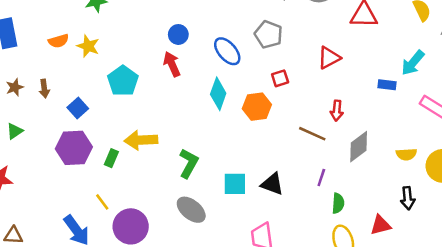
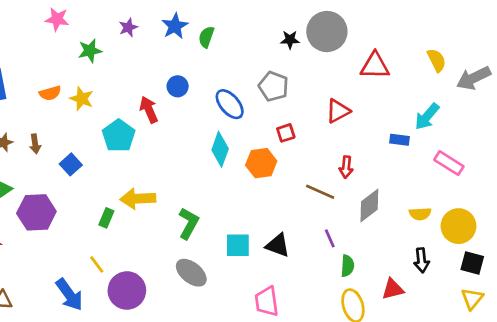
red arrow: (172, 64) -> (149, 110), moved
purple hexagon: (74, 148) -> (36, 212), moved
purple line: (321, 177) -> (330, 238), turned -42

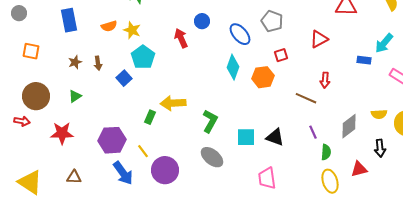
cyan pentagon: (119, 136) -> (143, 57), moved
gray diamond: (369, 206) -> (349, 126), moved
purple hexagon: (36, 212) -> (112, 140), moved

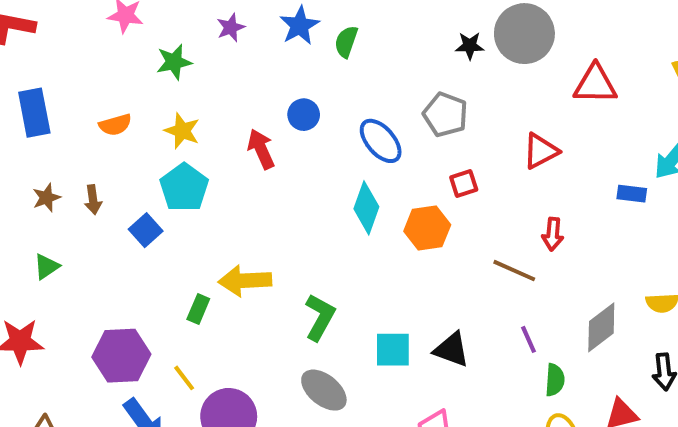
yellow star: (132, 30) -> (182, 131), moved

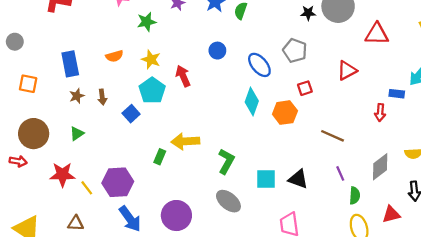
blue rectangle: (34, 113) -> (70, 64), moved
red arrow: (261, 149) -> (183, 76), moved
red arrow: (553, 234) -> (380, 113), moved
yellow line: (184, 378) -> (87, 188), moved

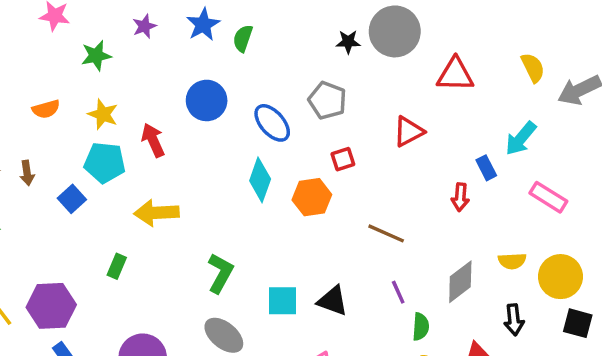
blue circle: (217, 51) -> (207, 100), size x1.5
cyan pentagon: (152, 90) -> (105, 163), turned -30
blue rectangle: (397, 94) -> (486, 168), turned 56
yellow arrow: (185, 141) -> (157, 213), moved

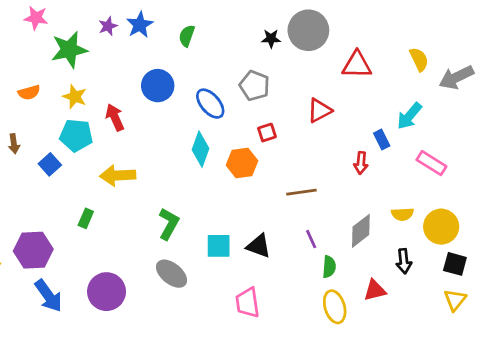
blue star: (203, 25) -> (140, 25), moved
green star: (96, 56) -> (69, 50), size x1.5
brown line: (386, 233) -> (301, 192), turned -32

